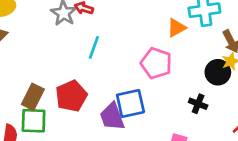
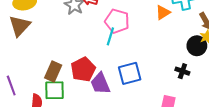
cyan line: (94, 47) -> (110, 36), moved
pink pentagon: (156, 63) -> (117, 21), moved
purple trapezoid: (112, 117) -> (100, 84), moved

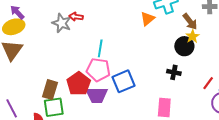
pink pentagon: (117, 21) -> (98, 70), moved
purple trapezoid: (100, 84) -> (97, 95), turned -60

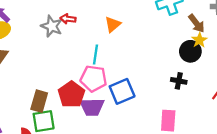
orange triangle: (148, 19) -> (113, 24), moved

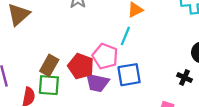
cyan line: (96, 54) -> (125, 36), moved
red pentagon: (71, 94) -> (81, 66), turned -30

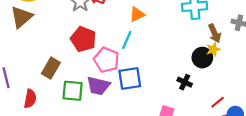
red pentagon: (81, 66) -> (83, 39), moved
green square: (49, 85) -> (73, 91), moved

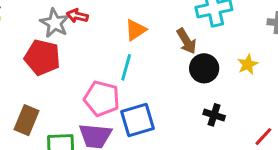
brown arrow: (215, 33) -> (186, 41), moved
red pentagon: (83, 39) -> (42, 57), moved
black circle: (202, 58) -> (204, 68), moved

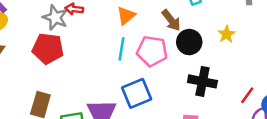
pink pentagon: (102, 99) -> (152, 51), moved
black cross: (214, 115) -> (202, 81), size x1.5

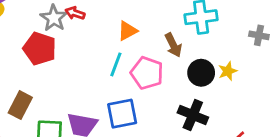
black circle: (189, 42) -> (201, 73), moved

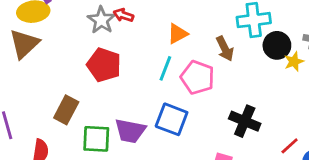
red pentagon: (40, 49) -> (104, 65), moved
yellow star: (228, 71) -> (294, 62), moved
black circle: (201, 73) -> (277, 45), moved
blue square: (122, 114) -> (172, 119), turned 32

